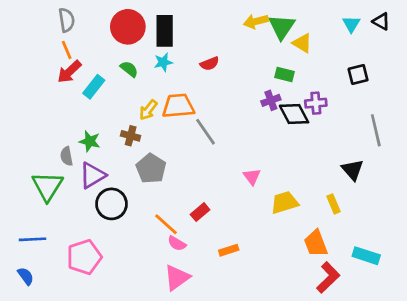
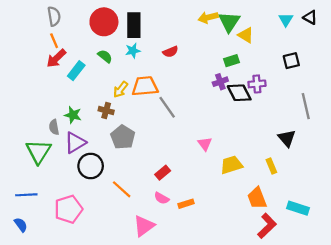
green rectangle: (285, 74) -> (231, 61), turned -32
orange line: (166, 224) -> (122, 189), moved
pink semicircle: (177, 243) -> (162, 198), moved

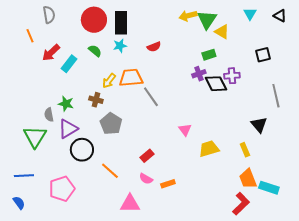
cyan triangle: (286, 20) -> (250, 14), moved
orange line: (54, 41) -> (30, 36), moved
orange trapezoid: (257, 198) -> (248, 179), moved
pink triangle: (144, 226) -> (130, 204), turned 35

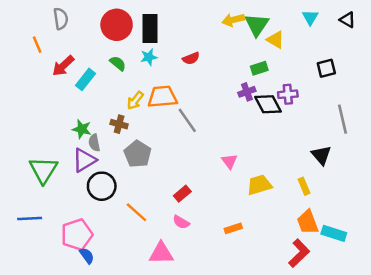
gray semicircle: (49, 115) -> (94, 143), moved
orange rectangle: (168, 184) -> (233, 228), moved
blue semicircle: (19, 203) -> (87, 256), moved

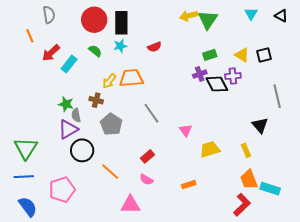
yellow triangle: (275, 40) -> (242, 55), moved
gray line: (187, 120) -> (151, 113), moved
green triangle: (43, 170) -> (26, 148), moved
blue semicircle: (87, 256) -> (28, 207), moved, size x1.5

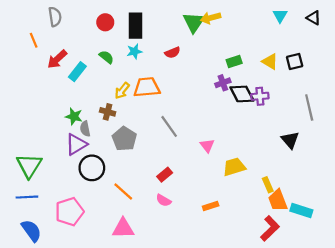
red circle: (94, 20) -> (105, 22), size x0.6
green triangle: (208, 20) -> (194, 22), moved
purple cross: (233, 76) -> (260, 96), moved
yellow rectangle: (246, 150) -> (268, 185), moved
pink triangle: (130, 205) -> (123, 228), moved

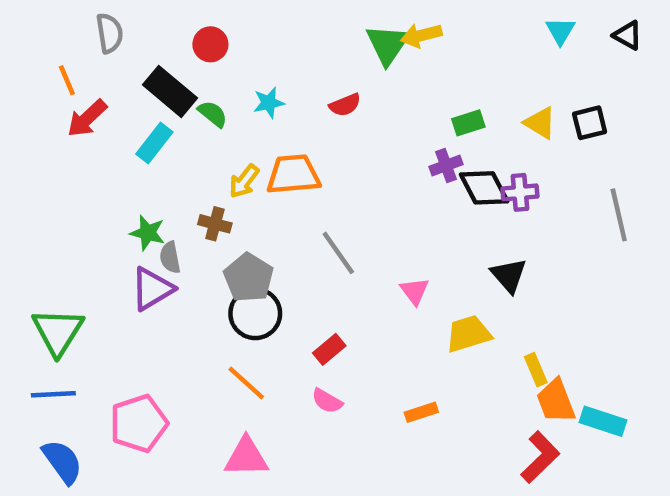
black rectangle: (136, 26) -> (170, 91), moved, turned -50
red arrow: (57, 59) -> (87, 118), moved
black triangle: (290, 140) -> (509, 275), moved
black circle: (92, 168) -> (255, 314), moved

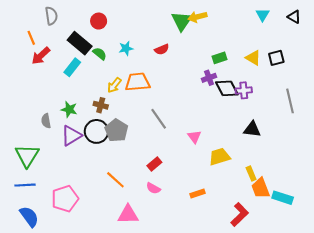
gray semicircle: (170, 257) -> (46, 121), moved
black triangle: (509, 275) -> (252, 129), moved, turned -42
black circle: (255, 314) -> (96, 131), moved
pink triangle: (246, 457) -> (128, 215), moved
red L-shape: (540, 457) -> (240, 215), moved

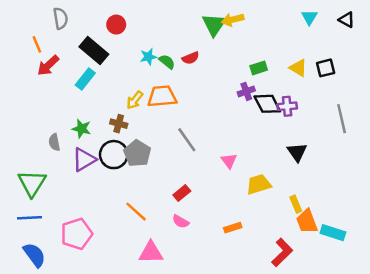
green semicircle: (100, 54) -> (167, 62), moved
black triangle: (252, 129) -> (297, 152), turned 48

